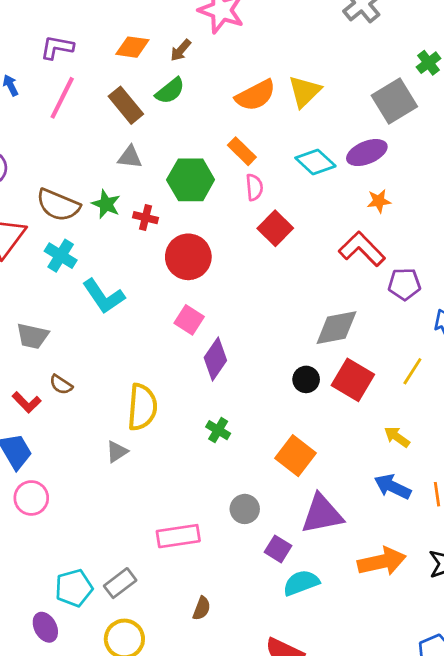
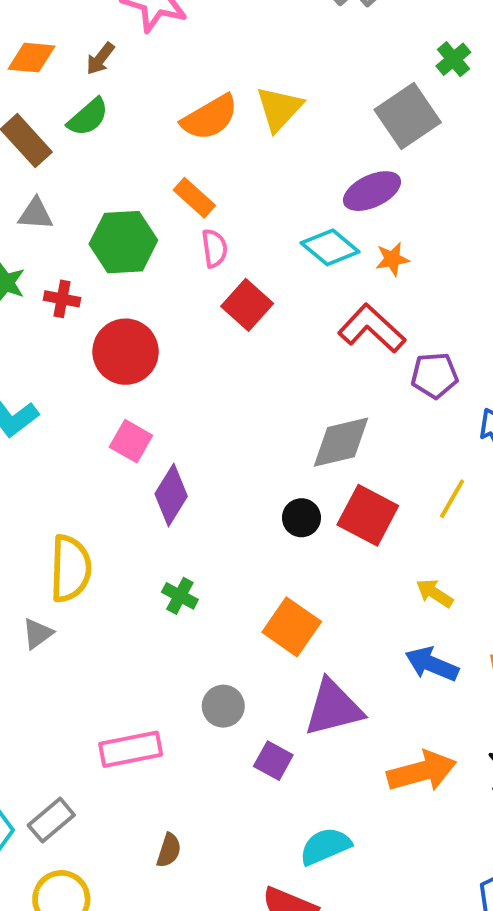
cyan diamond: (315, 162) -> (330, 247), moved
cyan semicircle: (301, 583) -> (325, 846), moved

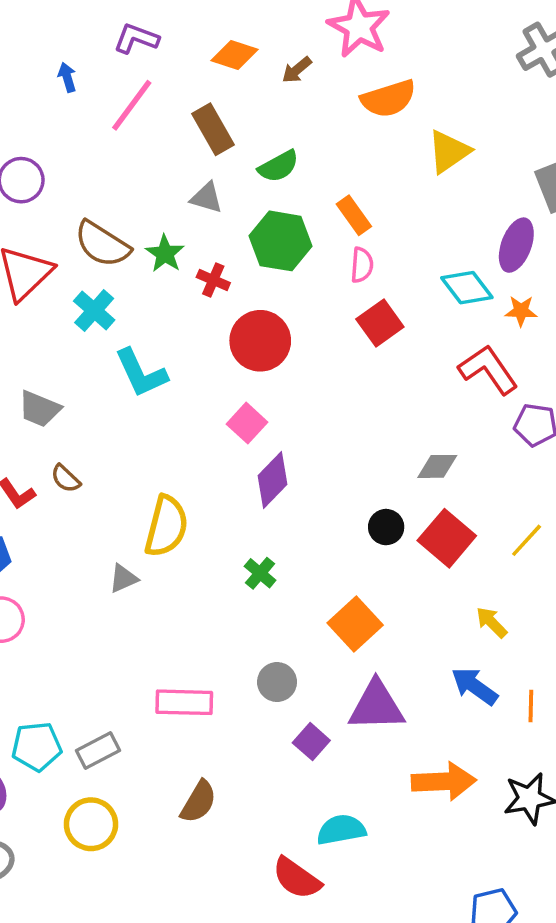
green semicircle: (88, 117) -> (279, 166), moved
orange semicircle: (210, 117) -> (388, 99), moved
purple ellipse: (372, 191) -> (516, 245), turned -57
gray diamond: (341, 442) -> (437, 466), size x0.7
brown semicircle: (169, 850) -> (198, 802), size x1.4

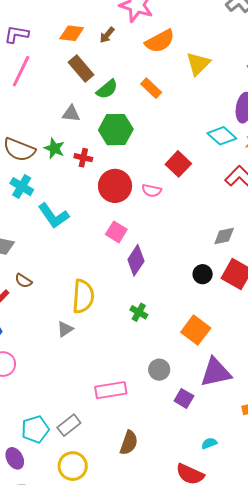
brown rectangle: (213, 129) -> (81, 69), moved
orange rectangle: (354, 215) -> (151, 88), moved
pink semicircle: (362, 265) -> (152, 191), moved, turned 108
cyan semicircle: (341, 830) -> (209, 443), size x0.6

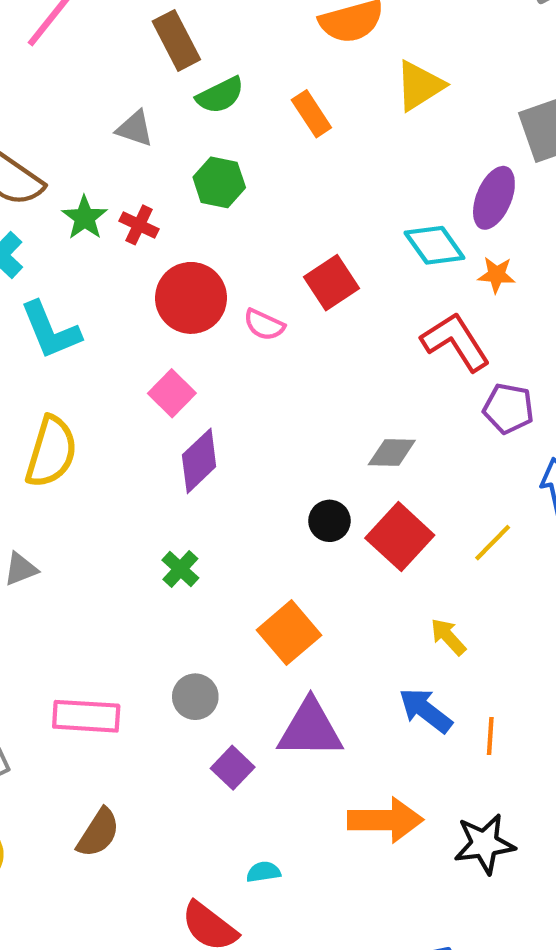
green hexagon: (116, 130) -> (219, 182), size x0.7
green star: (54, 148) -> (85, 218), moved
yellow semicircle: (83, 296) -> (51, 452), moved

